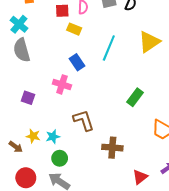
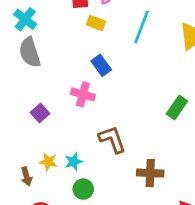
cyan line: (109, 48) -> (142, 27), moved
purple square: (28, 98) -> (40, 113), turned 32
brown arrow: (16, 147) -> (26, 176), turned 40

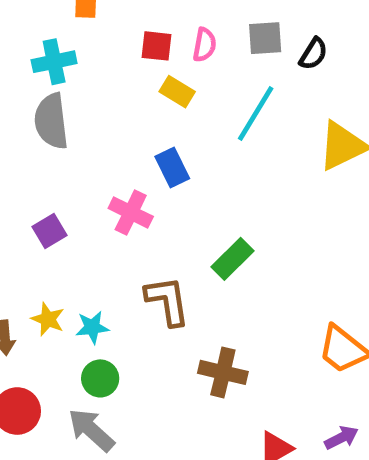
cyan cross: (25, 19) -> (54, 62), turned 30
green rectangle: (177, 108) -> (232, 259), moved

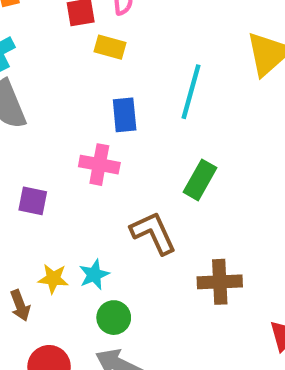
cyan line: (256, 113) -> (191, 92), moved
blue rectangle: (172, 168) -> (125, 115), turned 36
purple square: (49, 231) -> (33, 201), turned -32

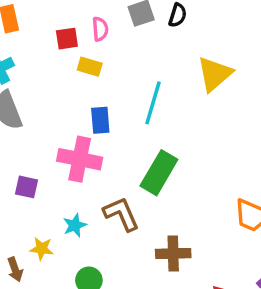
pink cross: (99, 165) -> (80, 159), size x1.4
green rectangle: (200, 180) -> (159, 173), size x1.4
cyan star: (94, 275) -> (75, 225), moved

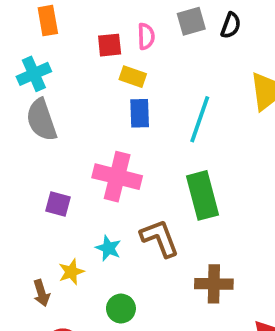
blue rectangle: (100, 120) -> (140, 113), moved
green rectangle: (159, 173) -> (203, 195), turned -48
cyan star: (75, 225) -> (108, 248), turned -30
yellow star: (42, 249) -> (71, 272), turned -30

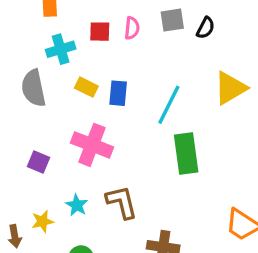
cyan cross: (34, 74) -> (61, 49), moved
yellow rectangle: (133, 77) -> (86, 87), moved
green rectangle: (203, 195) -> (186, 154), moved

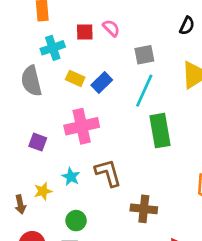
gray square: (172, 20) -> (144, 55), moved
pink semicircle: (132, 28) -> (111, 28), turned -48
black semicircle: (206, 28) -> (187, 26), moved
blue rectangle: (118, 93) -> (102, 82), turned 42
pink cross: (92, 145) -> (82, 126), turned -32

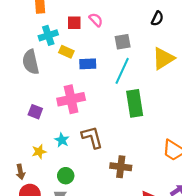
yellow rectangle: (75, 78) -> (66, 52), moved
blue rectangle: (102, 82) -> (88, 64), turned 42
brown arrow: (20, 204) -> (20, 172), moved

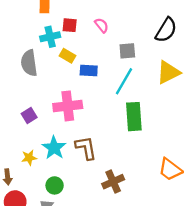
black semicircle: (157, 19) -> (166, 30), size x1.6
red square: (74, 23) -> (70, 25), moved
purple square: (35, 112) -> (29, 115), turned 32
cyan star: (62, 140) -> (54, 148), size x1.5
brown cross: (121, 167) -> (113, 182), turned -36

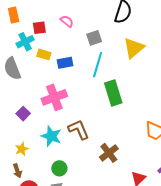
yellow star: (29, 158) -> (22, 149), moved

